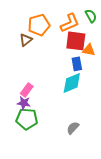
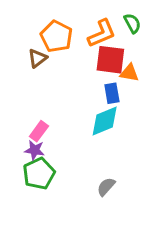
orange pentagon: (39, 25) -> (56, 36), turned -30
green pentagon: (27, 119) -> (39, 174), turned -30

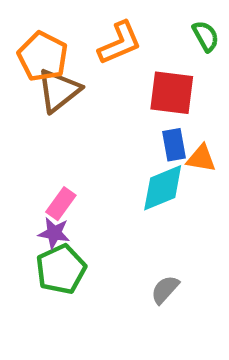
orange L-shape: (102, 33) -> (120, 43), moved
orange pentagon: (56, 36) -> (43, 57), moved
brown triangle: (37, 58) -> (59, 90), size x1.5
orange triangle: (129, 73) -> (201, 158), moved

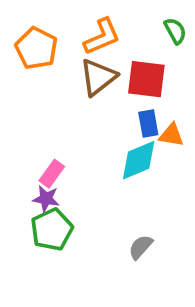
brown triangle: (59, 90) -> (98, 77), moved

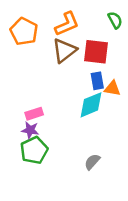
pink rectangle: (52, 174) -> (34, 114), turned 36

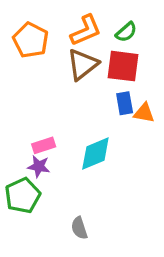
green semicircle: (115, 20) -> (126, 32), moved, turned 78
cyan diamond: (91, 105) -> (95, 153), moved
green pentagon: (34, 150) -> (23, 196), moved
gray semicircle: (92, 162) -> (79, 228), moved, turned -60

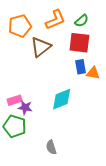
orange pentagon: (31, 40) -> (20, 26), turned 30
brown triangle: (83, 64) -> (41, 47), moved
pink rectangle: (44, 145) -> (15, 100), moved
green pentagon: (23, 196) -> (15, 126), turned -30

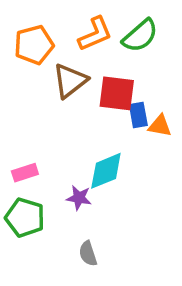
green semicircle: (82, 21) -> (140, 36), size x1.5
red square: (79, 43) -> (117, 93), moved
purple star: (25, 107) -> (79, 198), moved

